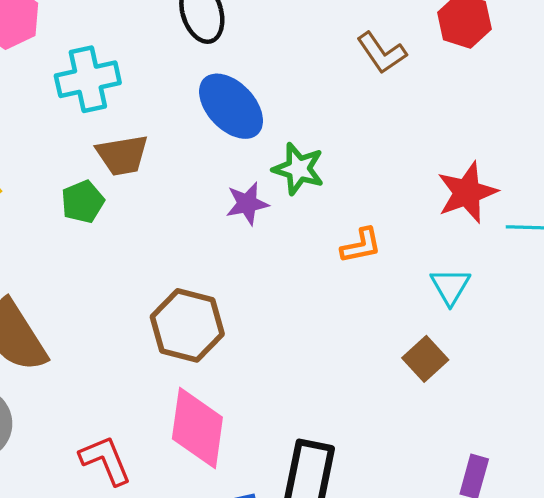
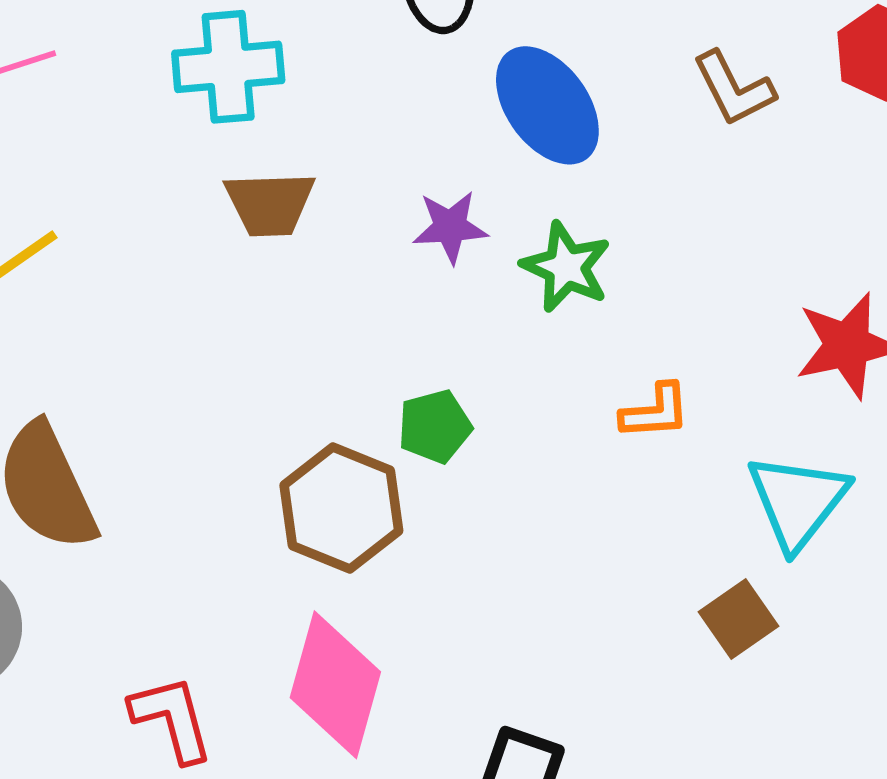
blue ellipse: (231, 106) -> (547, 105), moved
green pentagon: (83, 202) -> (435, 426), moved
purple star: (247, 204) -> (450, 227), moved
cyan triangle: (450, 286) -> (798, 501), size x1.5

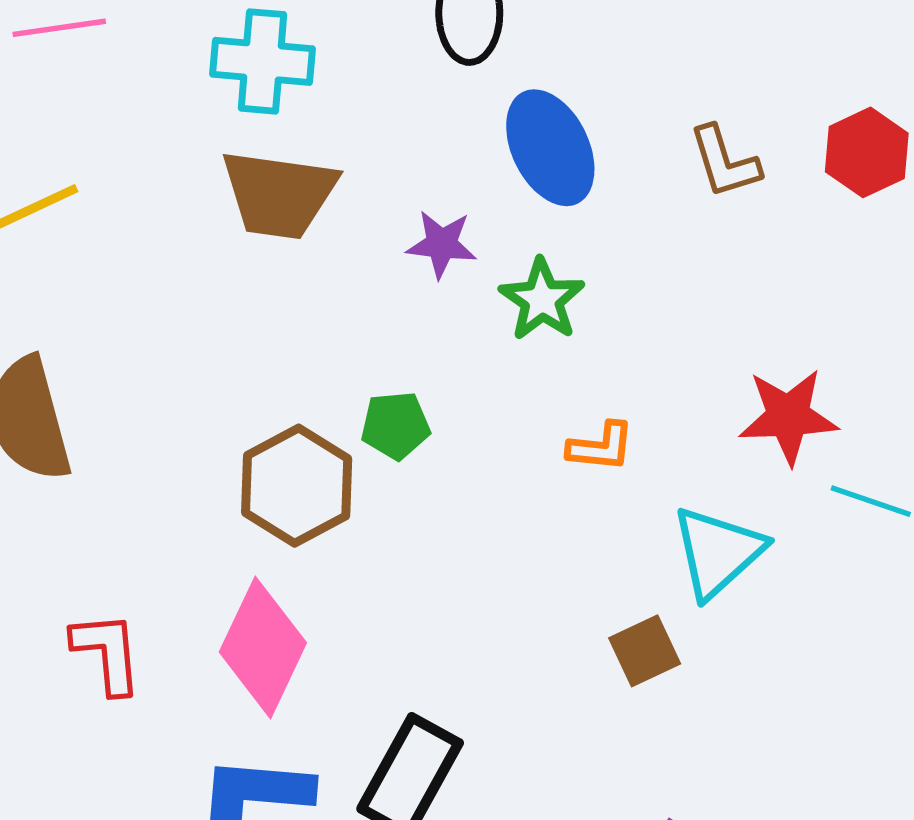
brown trapezoid: (270, 204) -> (279, 194), size x1.4

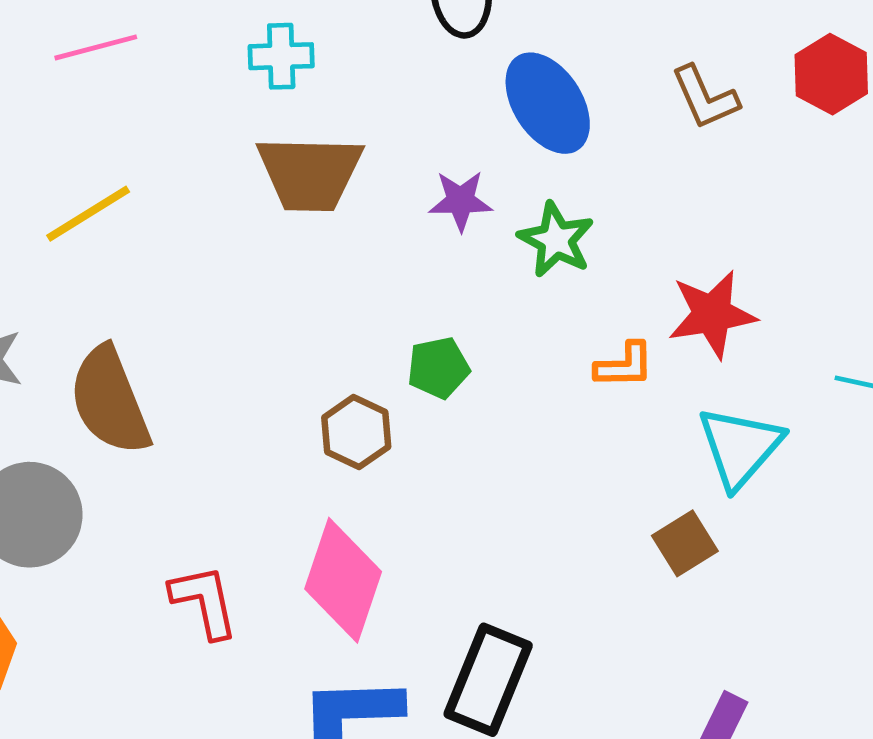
cyan cross: (262, 61) -> (281, 56), size x0.7
red star: (788, 416) -> (712, 314), moved
brown hexagon: (297, 486) -> (356, 432), size x0.7

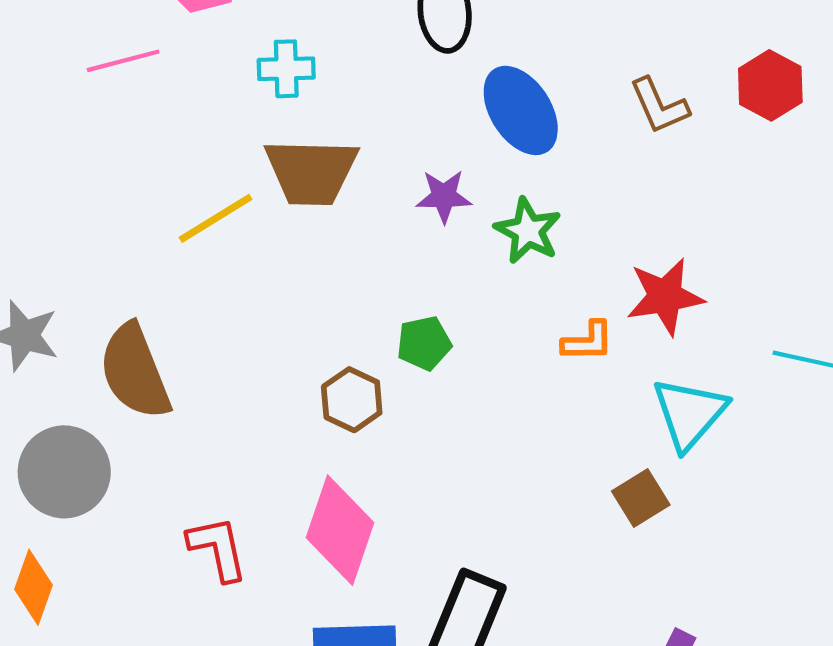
yellow line: (88, 214) -> (216, 218), moved

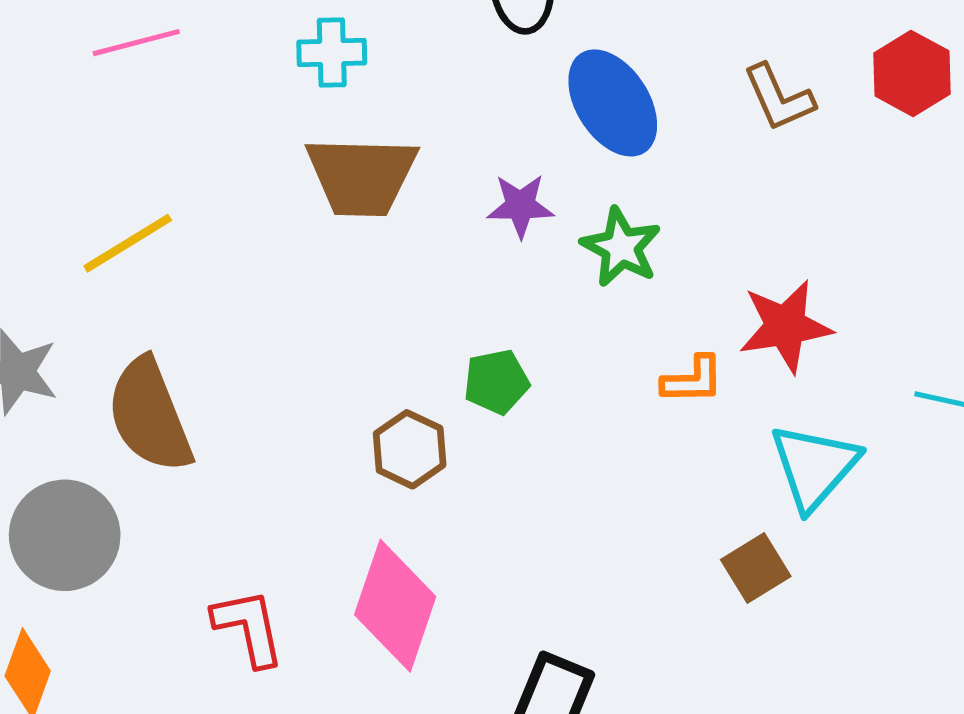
yellow line: (216, 218) -> (128, 243), moved

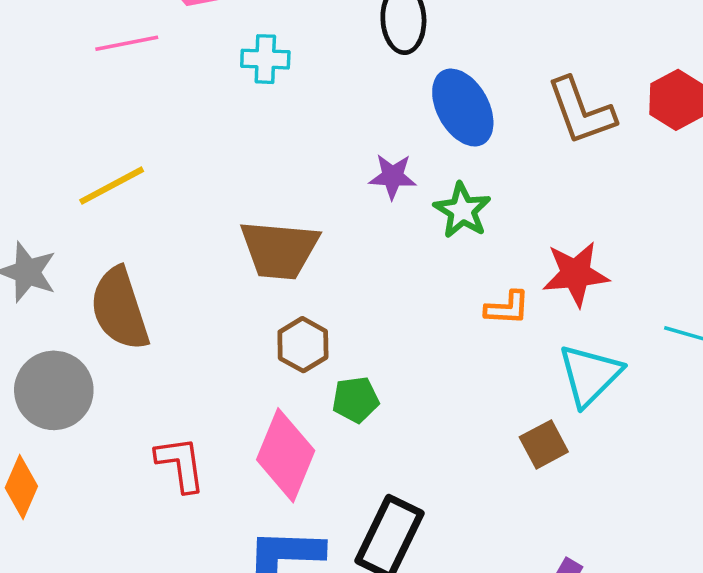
brown L-shape: (779, 98) -> (581, 111), size x1.4
brown trapezoid: (362, 176) -> (279, 250), moved
green pentagon: (496, 382) -> (355, 400), moved

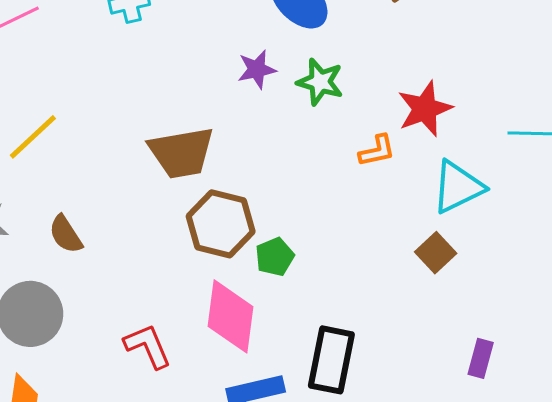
brown semicircle: (120, 309) -> (66, 234), size x0.6
brown hexagon: (303, 345) -> (221, 224), size x1.5
cyan triangle: (590, 375) -> (458, 187), turned 34

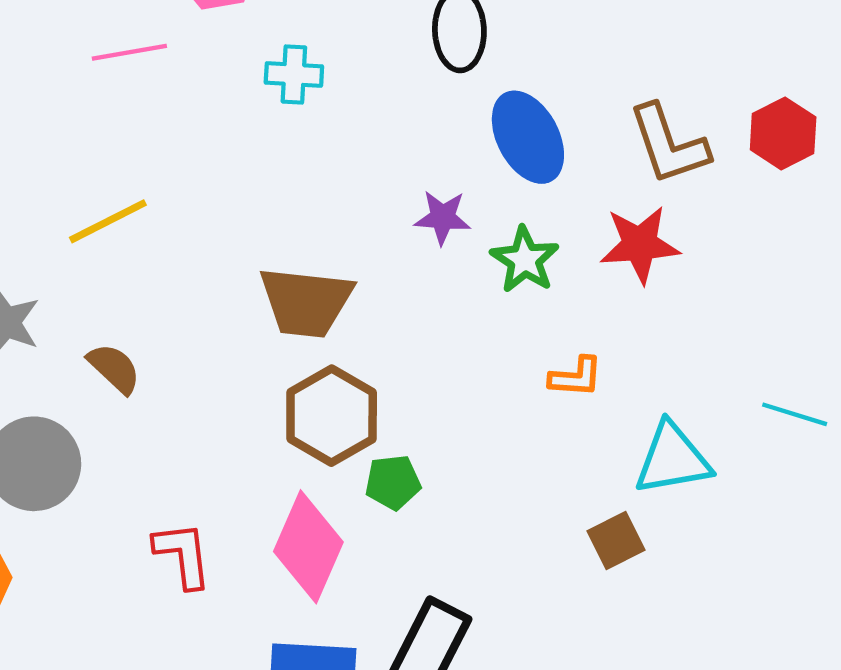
red star: (425, 109) -> (640, 244), moved
brown semicircle: (66, 234) -> (114, 368), turned 150

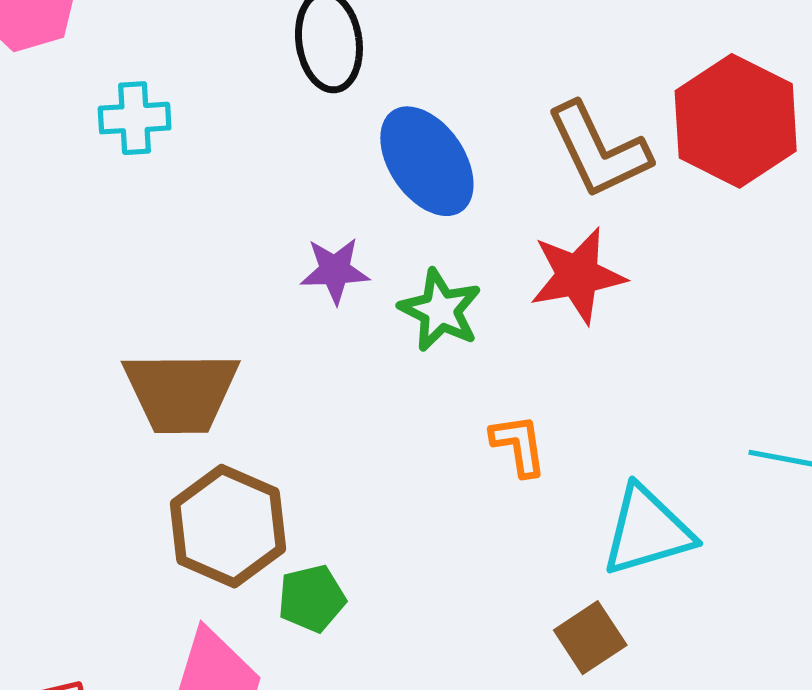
red hexagon: (783, 133) -> (736, 121), size x1.5
orange L-shape: (576, 377) -> (519, 445), turned -96

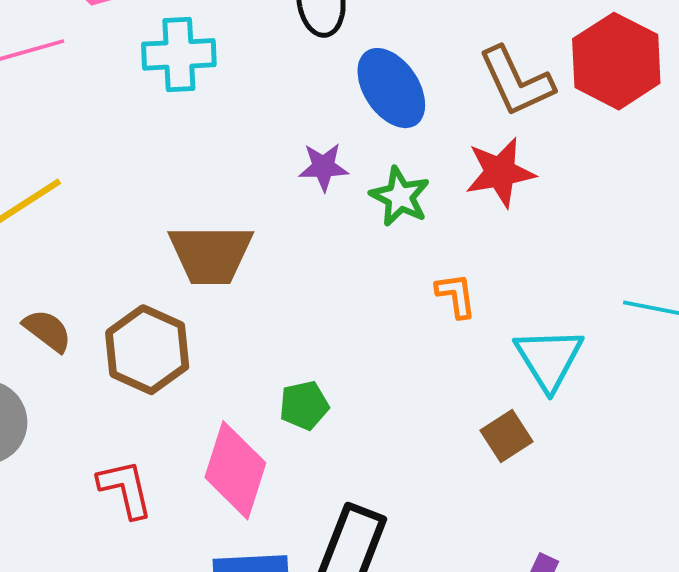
cyan cross: (135, 118) -> (179, 54), size x1.4
brown hexagon: (228, 526) -> (147, 350), moved
cyan triangle: (647, 531) -> (549, 359), turned -46

